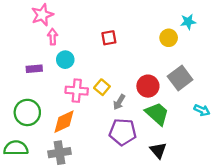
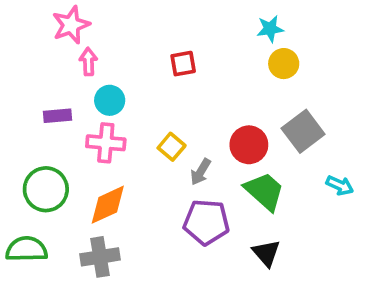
cyan star: (188, 22) -> (270, 29), moved
pink cross: (77, 91) -> (106, 143), moved

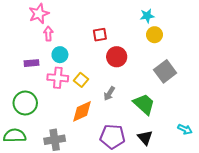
red circle: (249, 145) -> (117, 57), moved
yellow square: (172, 147) -> (81, 80), moved
cyan arrow: (340, 185) -> (185, 129), moved
orange diamond: (108, 205) -> (82, 111), moved
purple pentagon: (206, 222) -> (112, 137), moved

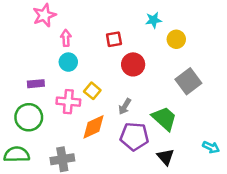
cyan star: (147, 16) -> (153, 20), moved
pink arrow: (48, 34) -> (66, 38), moved
purple rectangle: (32, 63) -> (36, 84), moved
pink cross: (58, 78) -> (68, 102), moved
purple pentagon: (112, 137) -> (134, 136), moved

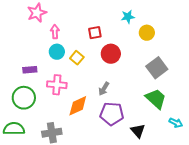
yellow square: (92, 91) -> (77, 58), moved
green trapezoid: (164, 118) -> (156, 99), moved

